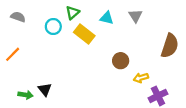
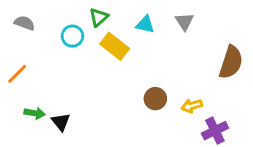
brown circle: (121, 61) -> (155, 99), moved
green arrow: (26, 95) -> (35, 113), moved

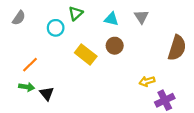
gray semicircle: (24, 23) -> (19, 18), turned 104
yellow rectangle: (115, 46) -> (86, 55), moved
orange line: (17, 74) -> (30, 65), moved
brown circle: (155, 99) -> (115, 46), moved

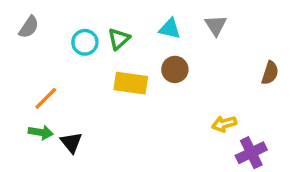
green triangle: (76, 13) -> (119, 39), moved
brown semicircle: (177, 48) -> (270, 73), size x0.6
yellow rectangle: (86, 55) -> (131, 83), turned -30

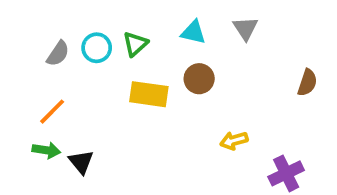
gray semicircle: (29, 27) -> (58, 54), moved
yellow arrow: (224, 124) -> (234, 141), moved

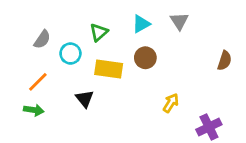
cyan triangle: (193, 32) -> (141, 24), turned -42
cyan circle: (97, 48) -> (70, 54), moved
yellow arrow: (234, 141) -> (171, 103), turned 138
black triangle: (81, 162) -> (85, 99), moved

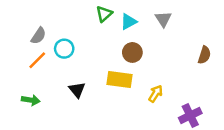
green triangle: (99, 32) -> (104, 14), moved
yellow rectangle: (109, 69) -> (119, 79), moved
orange line: (38, 82) -> (37, 60), moved

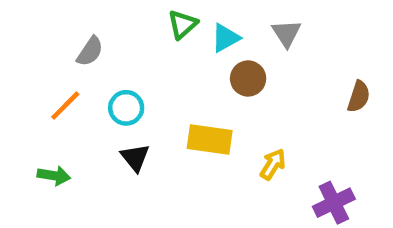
gray semicircle: (38, 36) -> (90, 51), moved
cyan circle: (64, 49) -> (126, 108), moved
brown circle: (132, 52) -> (248, 78), moved

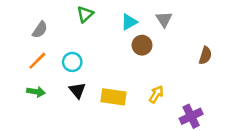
green triangle: (183, 24) -> (85, 14), moved
gray semicircle: (90, 51) -> (40, 30), moved
yellow rectangle: (210, 139) -> (114, 97), moved
green arrow: (54, 176) -> (36, 92), moved

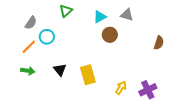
gray triangle: (164, 19) -> (127, 15), turned -40
cyan circle: (72, 62) -> (47, 37), moved
yellow arrow: (156, 94) -> (121, 88), moved
yellow rectangle: (114, 97) -> (88, 75), turned 66

